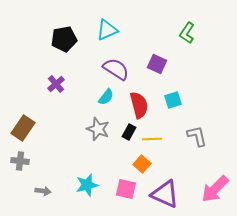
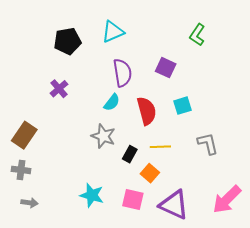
purple semicircle: (116, 69) -> (122, 73), turned 48
black rectangle: (129, 132) -> (130, 154), moved
cyan star: (87, 185) -> (92, 195), turned 30
gray arrow: (43, 191) -> (29, 203), moved

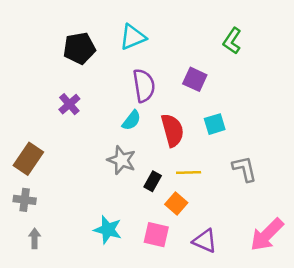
gray arrow: (29, 203) -> (35, 238), turned -98
purple triangle: (174, 205) -> (205, 241), size x0.7

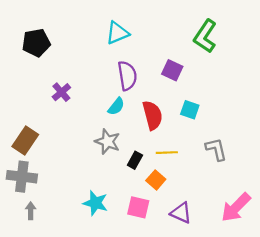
green L-shape: (232, 41) -> (205, 36), size x1.4
black pentagon: (79, 48) -> (36, 43), moved
cyan square: (215, 124) -> (190, 110), turned 36
gray cross: (25, 200) -> (22, 177), size x1.5

